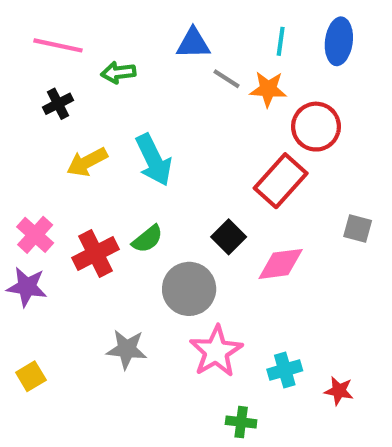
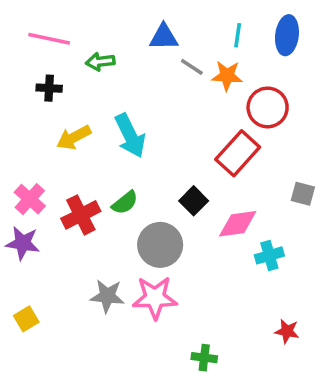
black cross: (58, 104) -> (49, 88), turned 30
pink star: (216, 351) -> (155, 298), moved, turned 30
cyan cross: (285, 370) -> (269, 255), moved

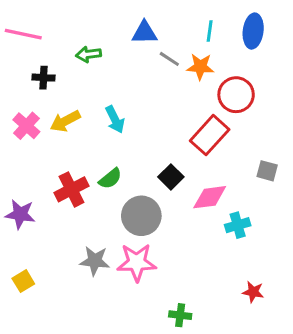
pink line: (49, 39) -> (23, 34), moved
cyan arrow: (130, 136) -> (115, 120), size x0.7
pink cross: (30, 199) -> (26, 126), moved

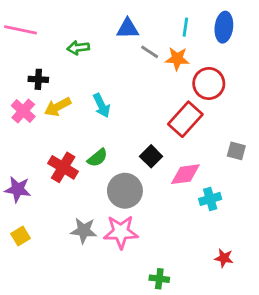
black cross: (43, 78) -> (38, 79), moved
red cross: (71, 189) -> (63, 167), turned -32
yellow square: (23, 281) -> (20, 236), moved

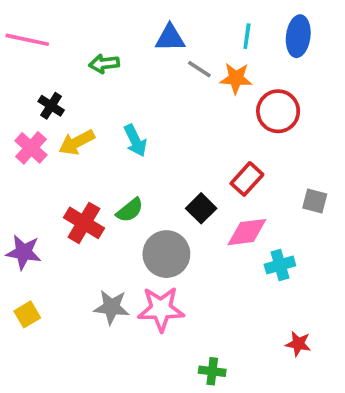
black cross: (38, 79) -> (51, 106), turned 30
red rectangle: (185, 119) -> (247, 179), moved, size x0.7

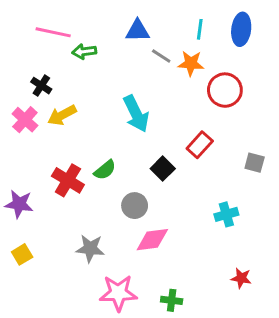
pink line: (27, 40) -> (53, 32), moved
cyan arrow: (135, 141) -> (136, 114), moved, size x1.4
pink diamond: (247, 232) -> (152, 240), moved
gray circle: (166, 254) -> (135, 206), size x0.7
pink star: (161, 309) -> (118, 293), moved

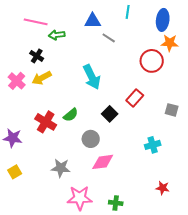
cyan line: (200, 29) -> (128, 12), moved
orange star: (191, 63) -> (170, 43), moved
black cross: (41, 86) -> (37, 56), moved

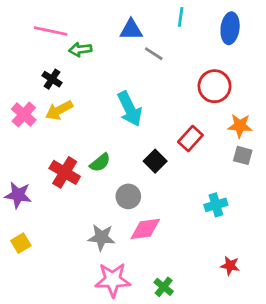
orange star: (170, 43) -> (240, 126), moved
gray star: (61, 168) -> (101, 237), moved
green cross: (116, 203) -> (164, 287), turned 32

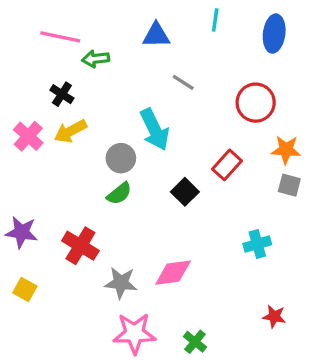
gray line: (154, 54) -> (183, 82), moved
red cross: (65, 172) -> (80, 246), moved
gray circle: (128, 196) -> (121, 158), moved
yellow square: (21, 243) -> (25, 290), turned -30

